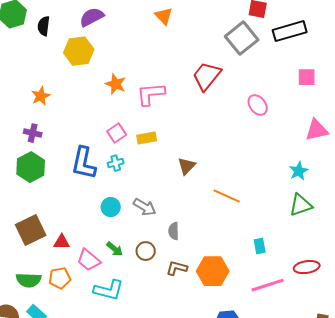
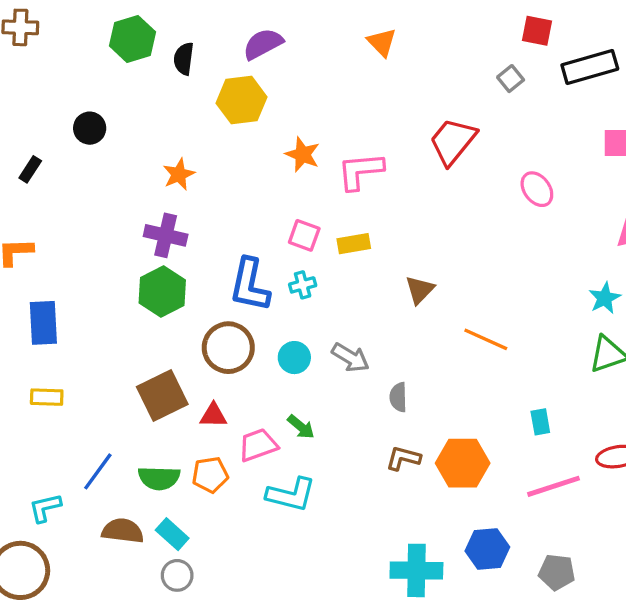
gray square: (242, 38) -> (511, 79), size x0.5
purple cross: (33, 133) -> (166, 235), size x1.4
pink square: (117, 133) -> (304, 235), turned -36
brown circle: (146, 251) -> (228, 348), moved, size x1.6
pink trapezoid: (89, 260) -> (258, 445), turned 120

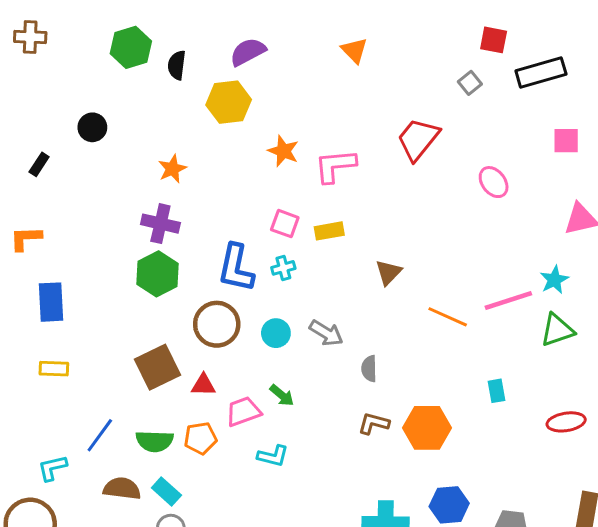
pink line: (553, 486) -> (508, 301), moved
cyan L-shape: (291, 495) -> (273, 456), size x0.7

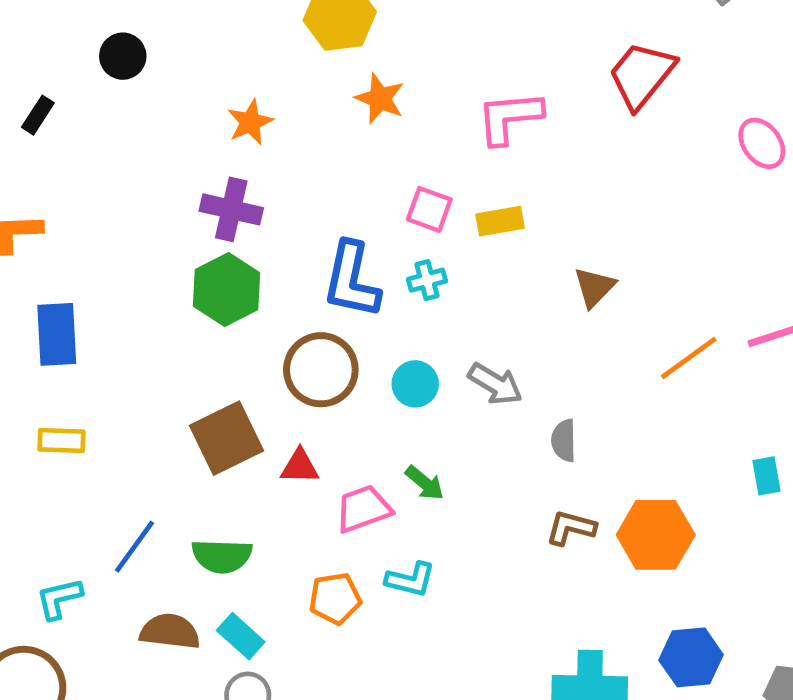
orange star: (283, 151) -> (380, 99), moved
orange line: (448, 317) -> (689, 358), turned -60
orange pentagon: (200, 438) -> (335, 598), moved

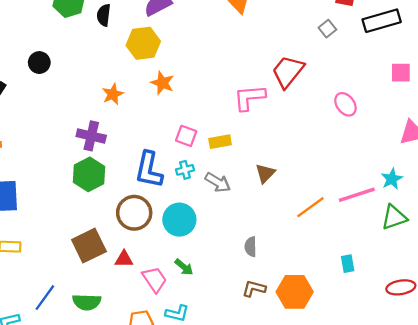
pink L-shape: (509, 117) -> (249, 98), moved
orange star: (250, 122) -> (113, 94), moved
cyan circle: (415, 384) -> (179, 220), size x1.5
gray arrow: (495, 384) -> (218, 182), moved
pink trapezoid: (363, 509) -> (155, 279), turned 76

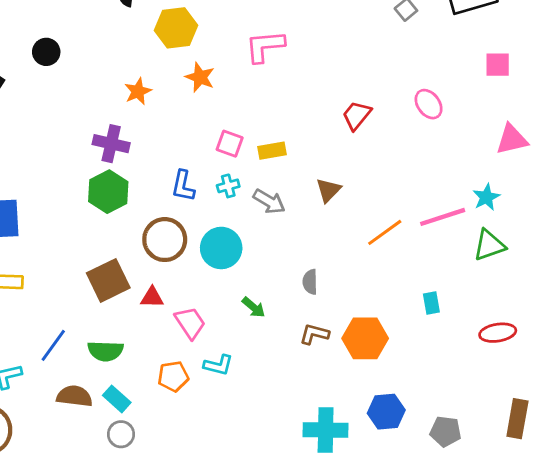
red trapezoid: (288, 72) -> (357, 115), moved, size x0.7
pink L-shape: (249, 98) -> (265, 46), moved
blue L-shape: (149, 170) -> (183, 186), size x0.7
green arrow: (184, 267) -> (254, 307), moved

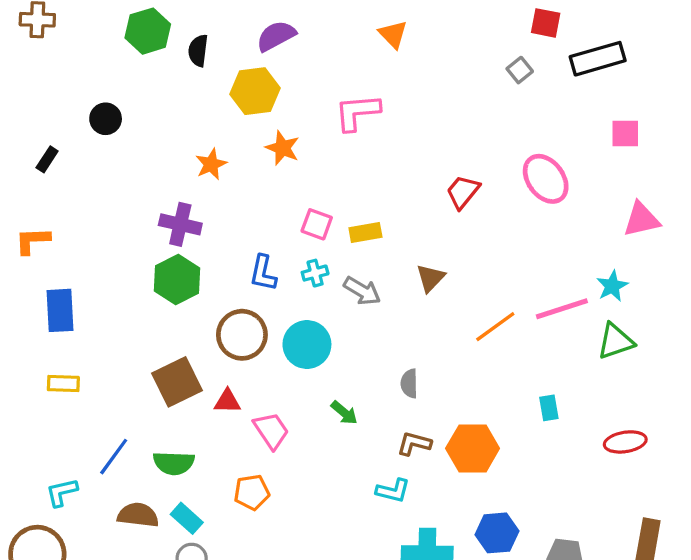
pink ellipse: (429, 104) -> (546, 179), size x1.4
cyan L-shape: (218, 365) -> (393, 491), moved

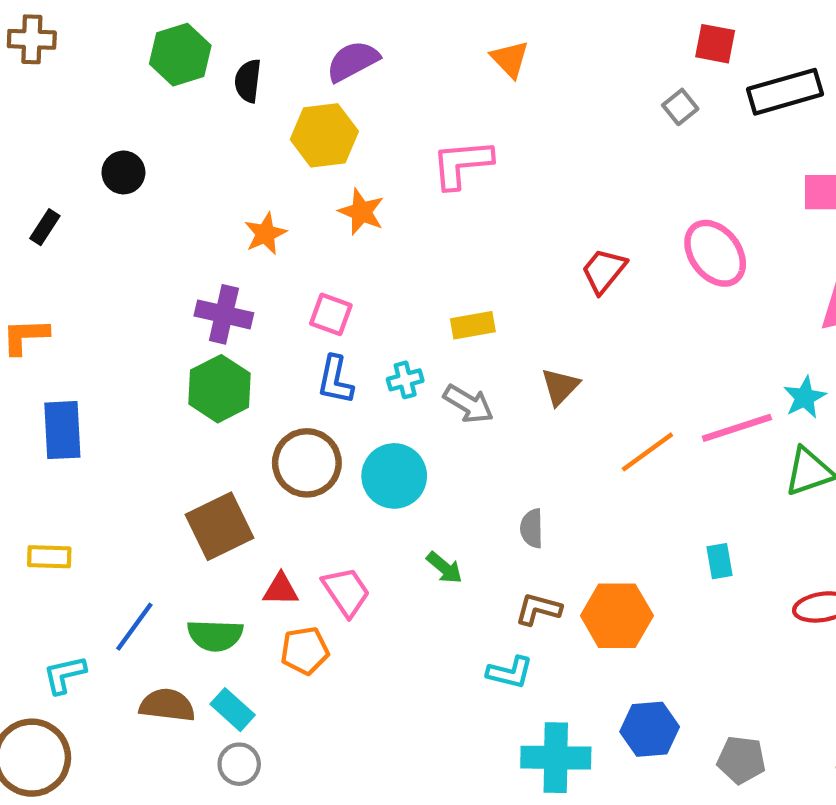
pink square: (317, 224) -> (331, 314), moved
yellow rectangle: (63, 383) -> (49, 557), moved
red triangle: (227, 401) -> (281, 589), moved
orange pentagon: (252, 492) -> (305, 651), moved

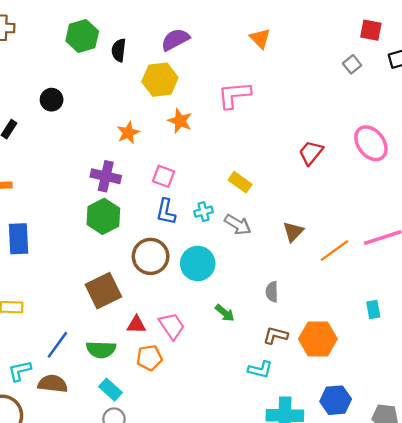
yellow rectangle: (473, 325) -> (240, 182), turned 45
brown triangle: (560, 386) -> (293, 232), moved
brown semicircle: (167, 705) -> (53, 384), moved

